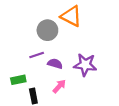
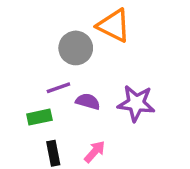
green rectangle: (18, 80) -> (39, 117), moved
pink arrow: (59, 86) -> (95, 152), moved

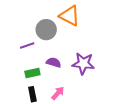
purple line: (58, 88) -> (27, 45), moved
green rectangle: (39, 117) -> (32, 73), moved

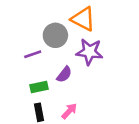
purple semicircle: (54, 62) -> (64, 74), turned 112
purple star: (83, 64) -> (89, 52), moved

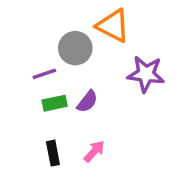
purple star: (89, 52) -> (146, 74), moved
green rectangle: (39, 87) -> (55, 103), moved

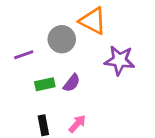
purple line: (44, 74) -> (24, 55), moved

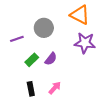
orange triangle: (93, 21) -> (80, 15), moved
green rectangle: (45, 84) -> (32, 60), turned -32

